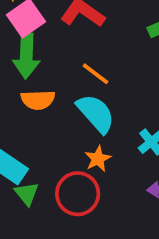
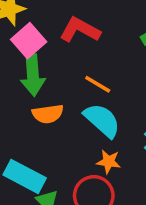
orange star: (98, 159) -> (109, 162), turned -30

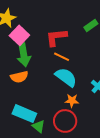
red L-shape: (80, 30) -> (56, 37), moved, turned -30
orange semicircle: (48, 114) -> (19, 77), moved

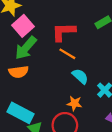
green arrow: (24, 55) -> (26, 48), turned 45
cyan semicircle: (66, 77) -> (80, 76), moved, size x0.7

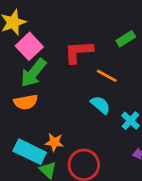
orange line: (67, 54) -> (107, 76), moved
orange star: (74, 103) -> (54, 142), moved

